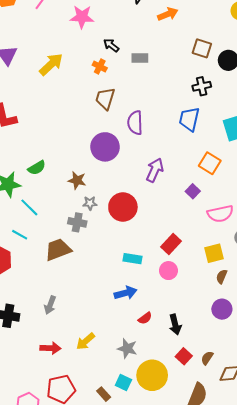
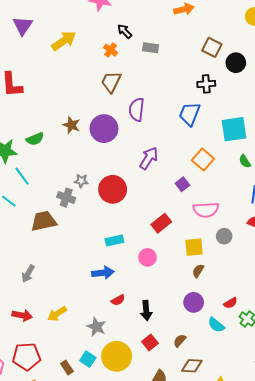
brown star: (77, 180) -> (71, 125), moved
red rectangle: (171, 244) -> (161, 223), moved
cyan rectangle: (133, 259) -> (114, 241), turned -30
brown semicircle: (207, 358) -> (180, 341), moved

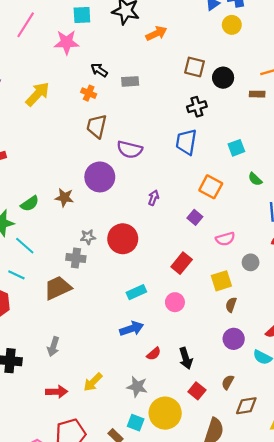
purple semicircle: (137, 110) -> (130, 150), turned -70
brown star: (71, 125) -> (64, 198), moved
cyan square: (234, 129) -> (236, 148), size x0.6
purple arrow: (149, 158) -> (154, 198), size x0.6
pink semicircle: (206, 210) -> (225, 239), size x0.7

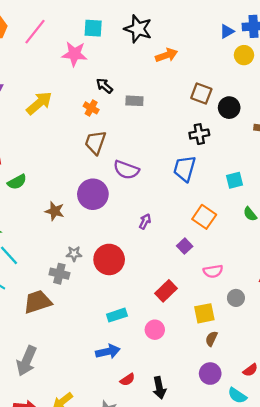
green semicircle: (30, 204) -> (17, 182), moved
gray arrow: (53, 347) -> (26, 361), size x1.5

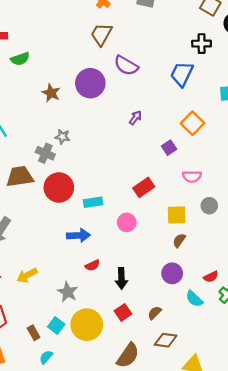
red circle: (109, 259) -> (59, 187), moved

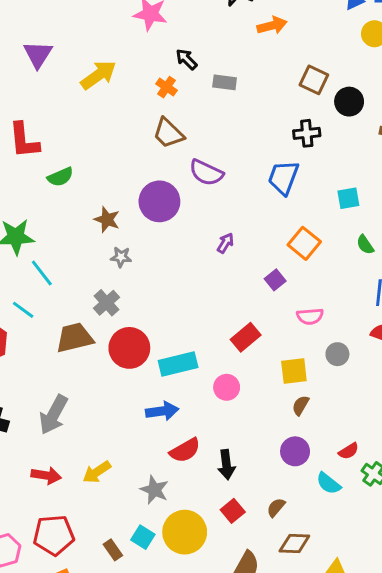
brown trapezoid: (101, 34) -> (168, 133), turned -70
gray star: (62, 137) -> (121, 257), moved
gray cross: (45, 153) -> (107, 303), turned 30
cyan rectangle: (93, 202) -> (178, 364), size x1.4
red semicircle: (92, 265) -> (185, 450), size x1.5

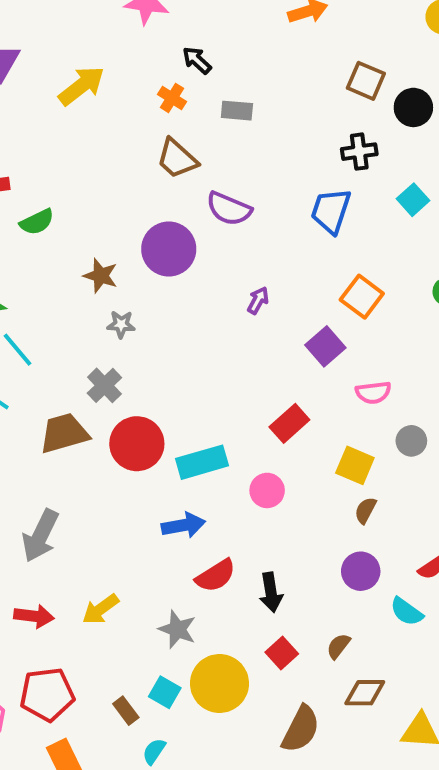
gray rectangle: (225, 82) -> (237, 111), moved
cyan square: (348, 198) -> (413, 200), moved, turned -30
purple square: (275, 280) -> (325, 346), size x1.4
yellow square: (294, 371) -> (355, 465), turned 32

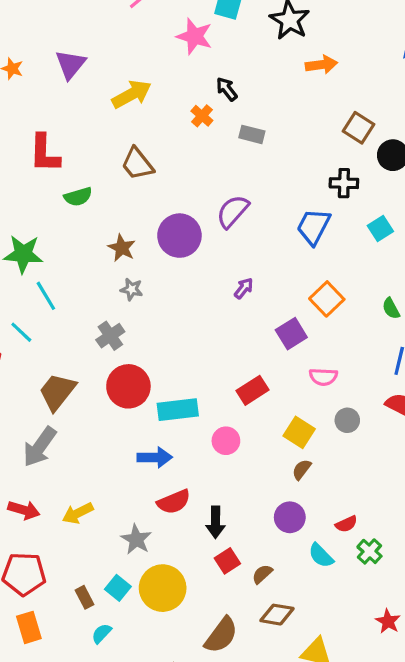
brown trapezoid: (177, 159) -> (137, 164), moved
purple semicircle: (229, 209) -> (233, 211), turned 99
brown trapezoid: (64, 433) -> (57, 392), moved, turned -45
red square: (282, 653) -> (227, 561), moved

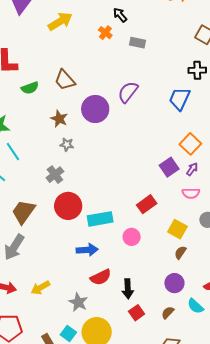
brown trapezoid: (137, 164) -> (65, 80), moved
purple arrow: (244, 288) -> (192, 169), moved
brown semicircle: (262, 574) -> (168, 313), moved

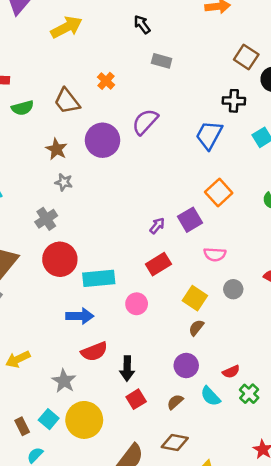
orange cross: (105, 33) -> (106, 81), moved
purple arrow: (192, 169) -> (157, 226), moved

